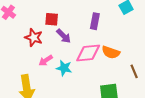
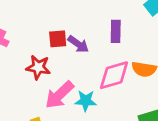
purple arrow: (64, 36) -> (78, 44), moved
pink arrow: (46, 60) -> (59, 95), size x1.6

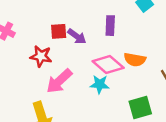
pink diamond: (114, 75) -> (108, 64), turned 56
cyan star: (86, 101) -> (100, 84), moved

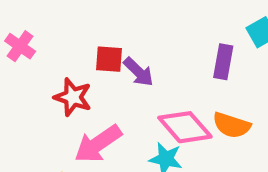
purple rectangle: (110, 26) -> (223, 62), moved

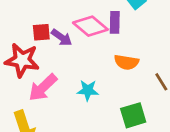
red star: (73, 97) -> (22, 60), size x1.4
pink diamond: (185, 127) -> (90, 26), moved

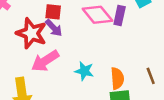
purple arrow: (62, 37) -> (54, 28), moved
orange semicircle: (126, 62) -> (117, 78), moved, turned -115

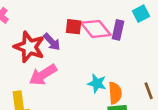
red square: (53, 12) -> (74, 27), moved
cyan star: (84, 71) -> (97, 83), moved

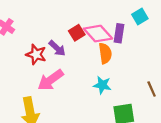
red square: (74, 27) -> (77, 33), turned -35
red star: (29, 47) -> (36, 54), size x0.7
orange semicircle: (115, 93) -> (105, 53), moved

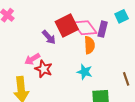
red square: (77, 33) -> (67, 25), size x1.6
red star: (36, 54) -> (44, 69), moved
pink arrow: (51, 80) -> (32, 59), moved, size x0.7

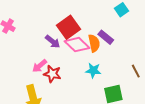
pink diamond: (85, 28) -> (77, 45), moved
purple rectangle: (103, 29) -> (106, 37), moved, turned -56

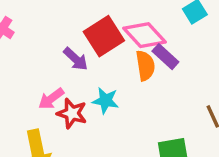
pink diamond: (77, 45) -> (145, 35), moved
cyan star: (93, 70) -> (106, 101), moved

